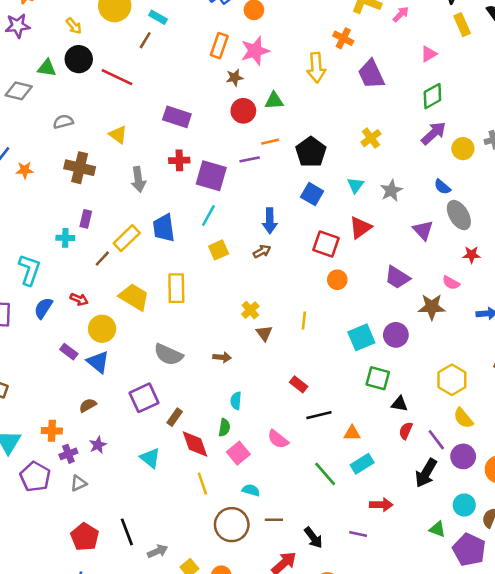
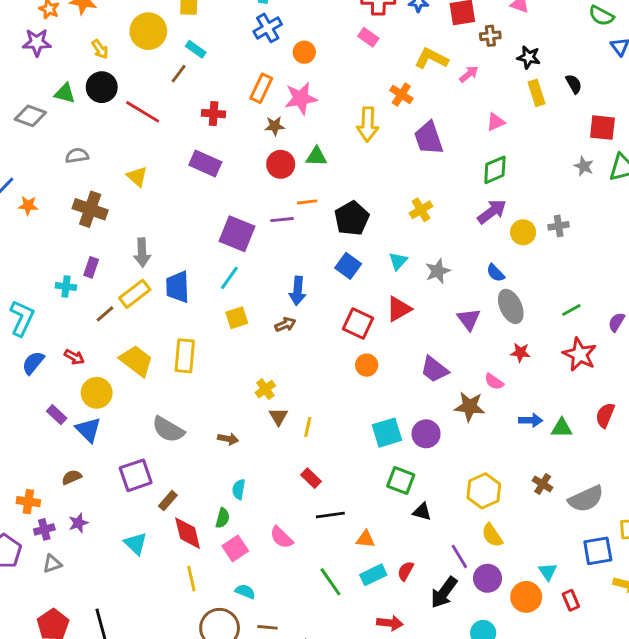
red cross: (179, 160) -> (214, 114), moved
gray arrow: (138, 179) -> (142, 253), moved
yellow line: (304, 320) -> (308, 427), moved
red semicircle: (406, 431) -> (406, 571), moved

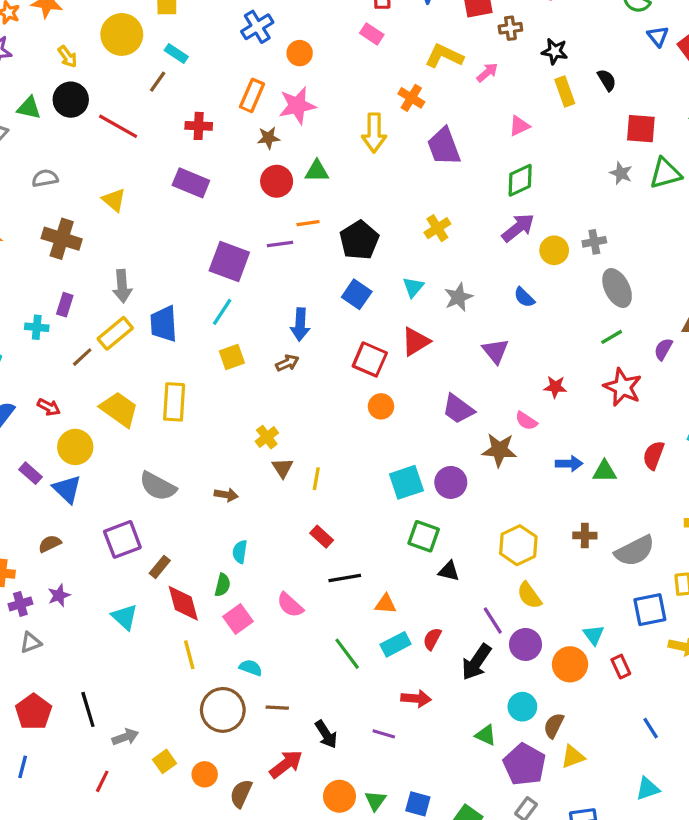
gray ellipse: (511, 306) -> (617, 288), moved
brown cross: (543, 484) -> (585, 536), turned -30

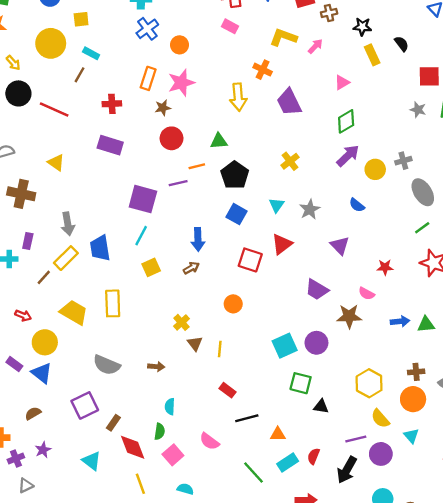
green triangle: (317, 171) -> (219, 141), moved
orange circle: (381, 406) -> (233, 304), moved
purple line: (493, 621) -> (356, 439), turned -66
cyan triangle: (594, 635) -> (411, 436), moved
orange circle: (570, 664) -> (413, 399), moved

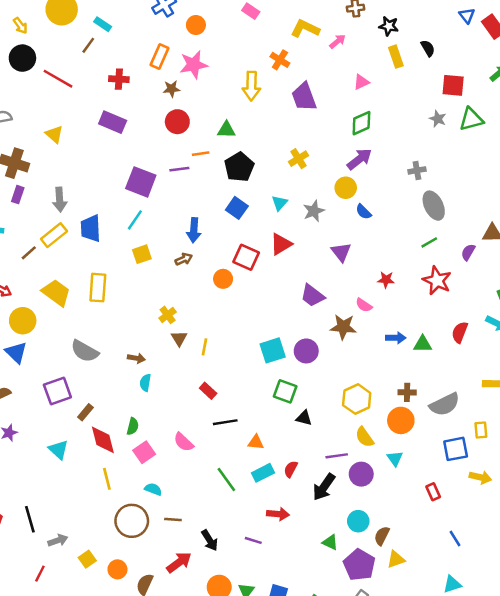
yellow circle: (375, 169) -> (346, 188), moved
purple rectangle: (28, 241) -> (18, 195), moved
orange circle: (233, 304) -> (223, 279), moved
cyan semicircle: (170, 406) -> (145, 383), moved

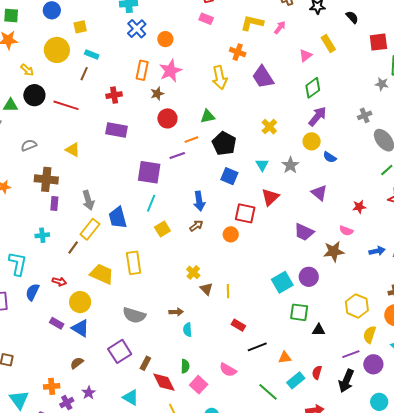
yellow rectangle: (396, 57) -> (328, 43), moved
gray star: (438, 119) -> (382, 84), moved
yellow semicircle: (365, 437) -> (370, 335), turned 66

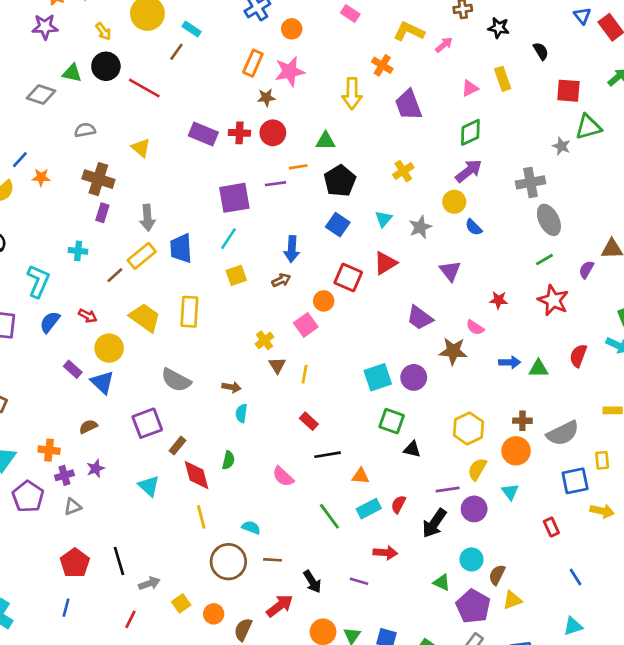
red cross: (114, 95) -> (239, 133), moved
gray cross: (365, 115) -> (531, 182), size x1.5
purple square: (149, 172) -> (234, 198), turned -30
pink square: (199, 385) -> (306, 325), moved

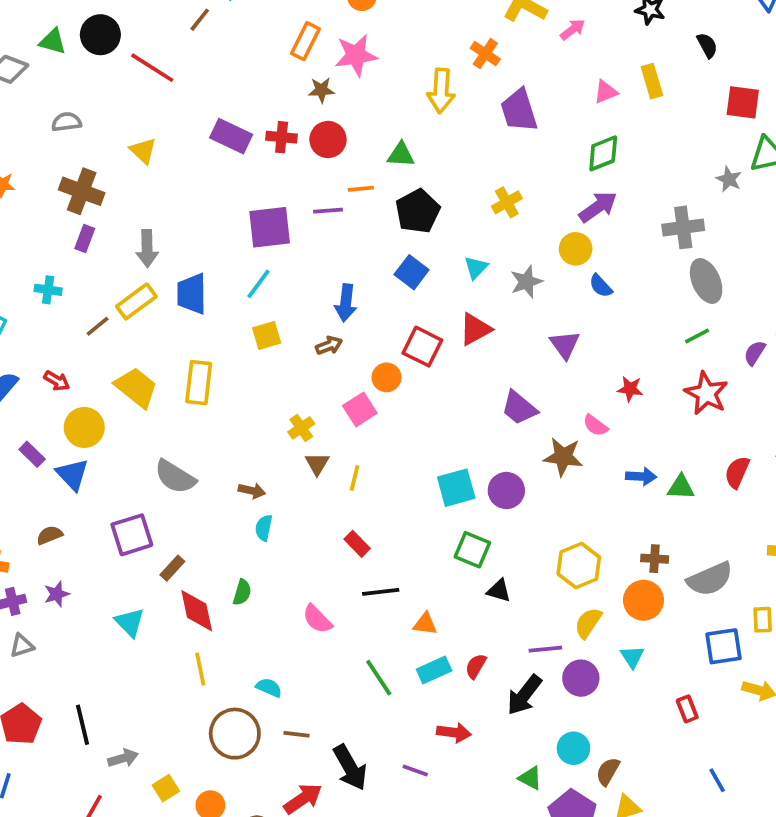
black arrow: (312, 582) -> (350, 767), size x1.4

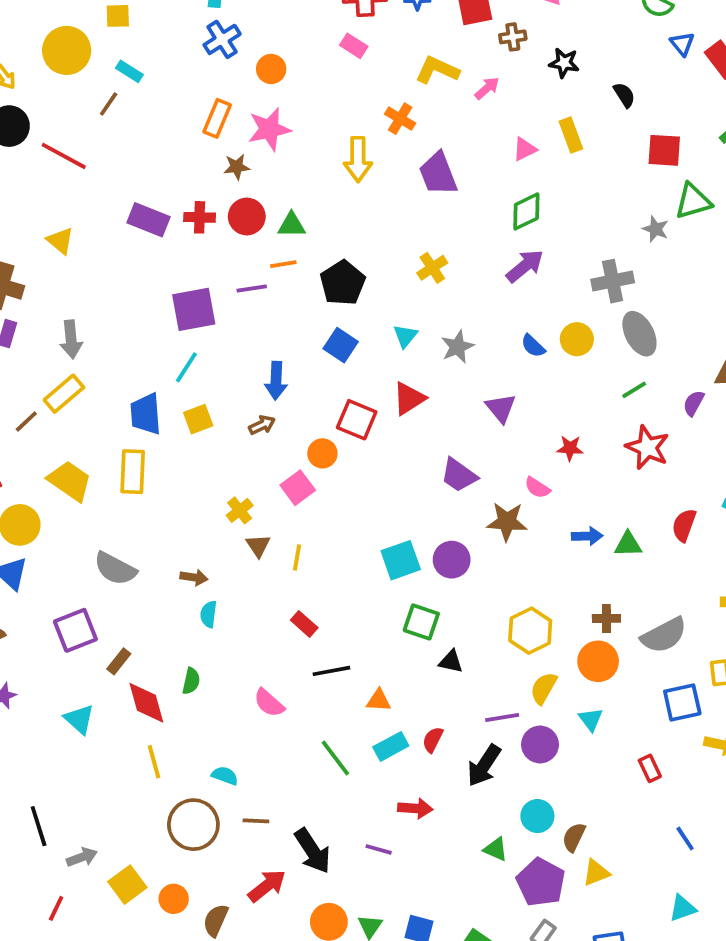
green triangle: (401, 155) -> (292, 225), moved
yellow circle: (576, 249) -> (577, 339), moved
blue trapezoid: (192, 294) -> (146, 414), moved
yellow square: (166, 788) -> (127, 885), size x1.4

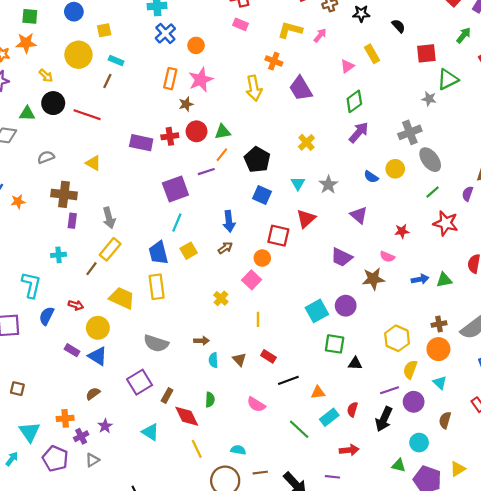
orange line: (283, 264) -> (222, 155), turned -32
brown triangle: (258, 546) -> (239, 359), moved
brown semicircle: (574, 837) -> (445, 420), moved

